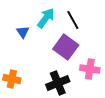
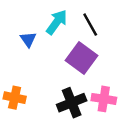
pink cross: (90, 69) -> (104, 99), moved

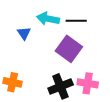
cyan arrow: (57, 22) -> (48, 19), turned -115
black line: (90, 25) -> (76, 21), turned -60

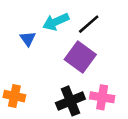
cyan arrow: (48, 19) -> (56, 22), turned -35
black line: (76, 21) -> (89, 24), turned -42

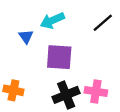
black line: (89, 24) -> (103, 23), moved
purple square: (80, 57) -> (59, 57), moved, turned -32

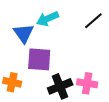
blue triangle: (26, 37) -> (24, 33), size x1.5
purple square: (59, 57) -> (39, 59), moved

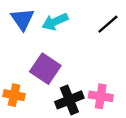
blue triangle: (24, 33) -> (22, 19), moved
purple square: (39, 59) -> (45, 69), turned 30

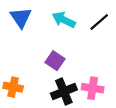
cyan arrow: (55, 22) -> (64, 20), moved, turned 50
purple square: (45, 69) -> (55, 61), moved, size x0.7

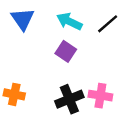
purple square: (55, 61) -> (66, 51), moved

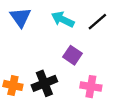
purple square: (66, 51) -> (72, 55), moved
black cross: (69, 99) -> (44, 83), moved

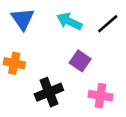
orange cross: (13, 85) -> (14, 63), moved

